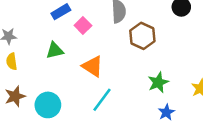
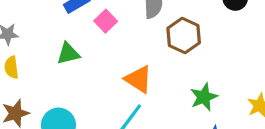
orange triangle: (93, 66) -> (138, 79), moved

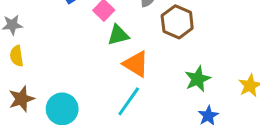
green triangle: (68, 54) -> (118, 35), moved

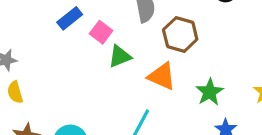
orange triangle: (136, 64) -> (162, 76), moved

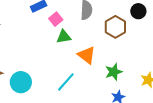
brown hexagon: (180, 34) -> (115, 27), moved

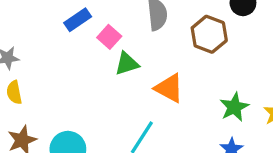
green star: (114, 72) -> (234, 107), moved

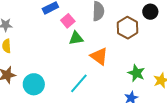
green star: (234, 107) -> (136, 73), turned -30

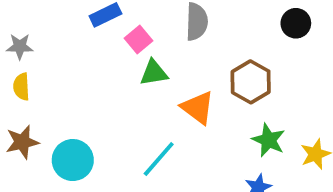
brown hexagon: (128, 28) -> (251, 82), moved

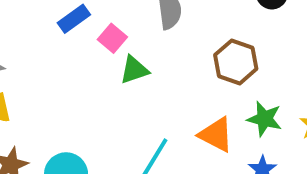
orange triangle: (198, 108) -> (216, 135), moved

